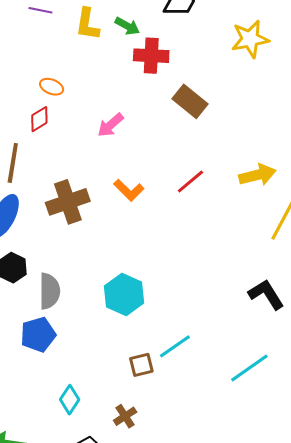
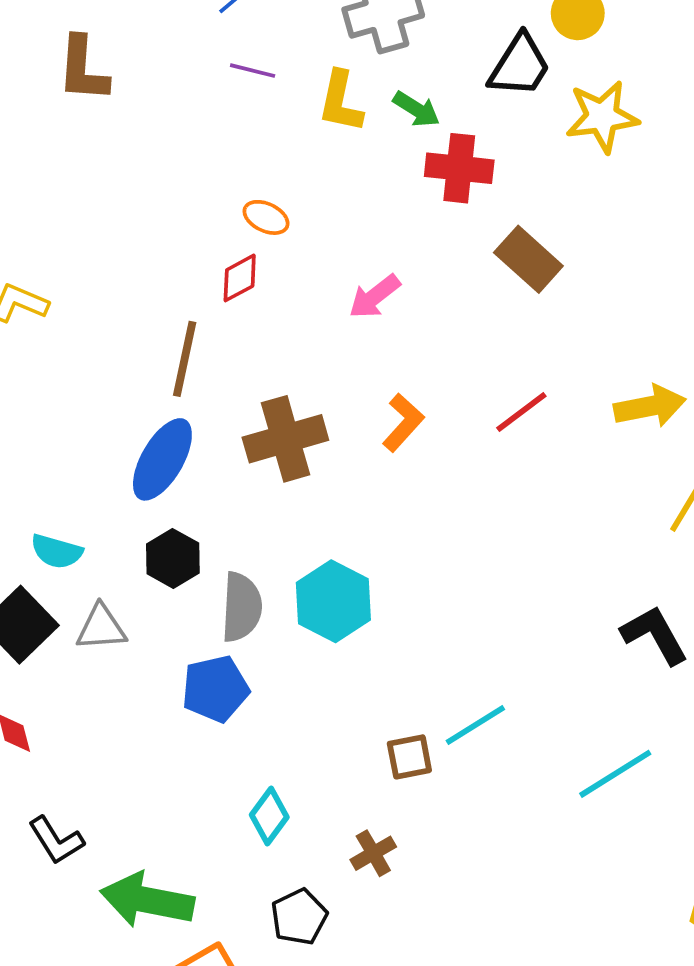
yellow star: (250, 39) -> (602, 117), moved
orange L-shape: (129, 190) -> (403, 423), turned -96
cyan hexagon: (124, 295) -> (333, 601), moved

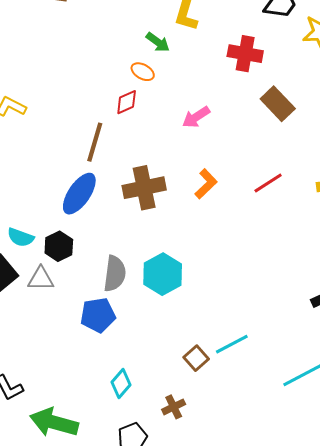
green arrow: (416, 109) -> (158, 42), moved
black hexagon: (173, 558) -> (59, 246), moved
brown square: (409, 757) -> (196, 358), turned -35

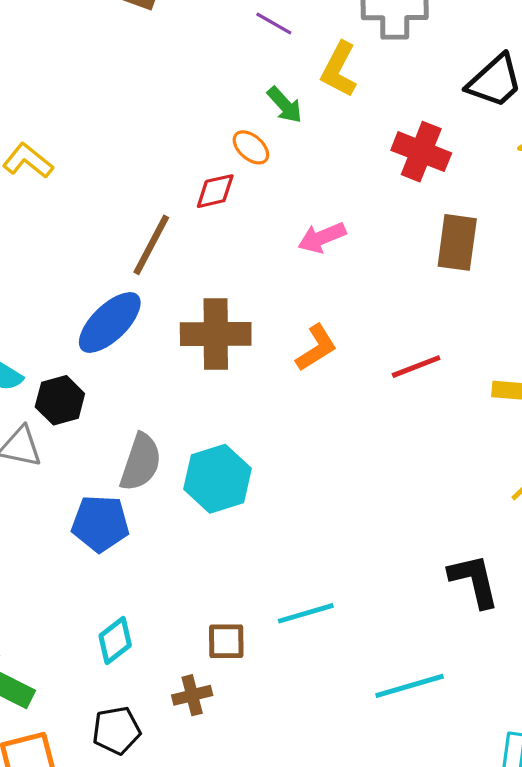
brown rectangle: (278, 104) -> (457, 242), turned 40
brown square: (196, 358) -> (226, 641), moved, turned 30

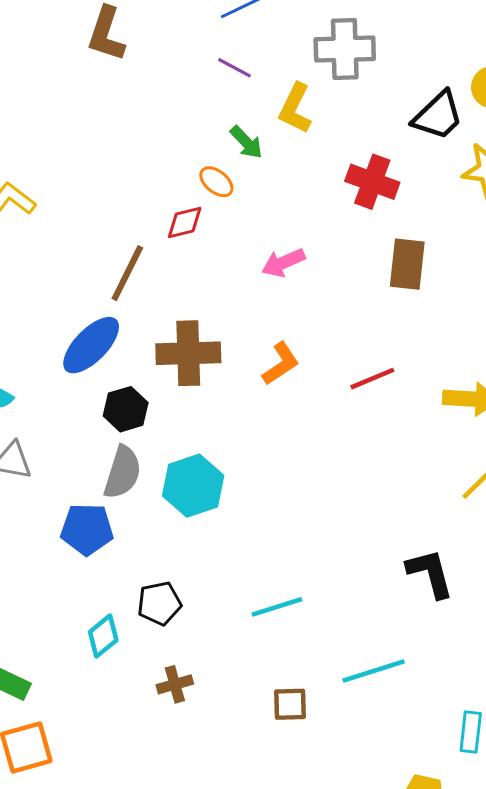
black hexagon: (60, 400) -> (126, 409), moved
brown square: (226, 641) -> (290, 704), moved
black pentagon: (116, 730) -> (159, 603), moved

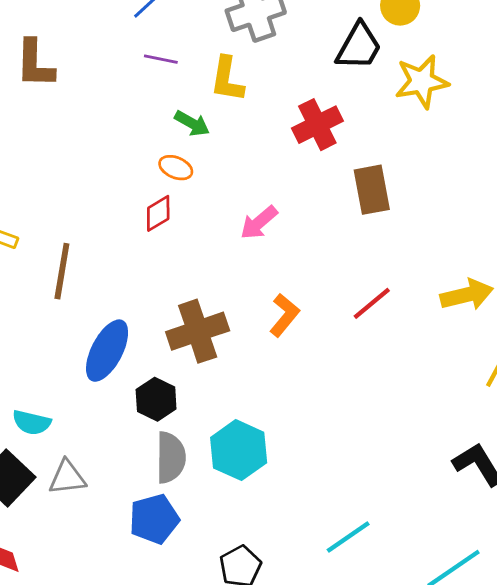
red cross: (372, 182) -> (317, 125), turned -30
brown line: (127, 273) -> (62, 271), moved

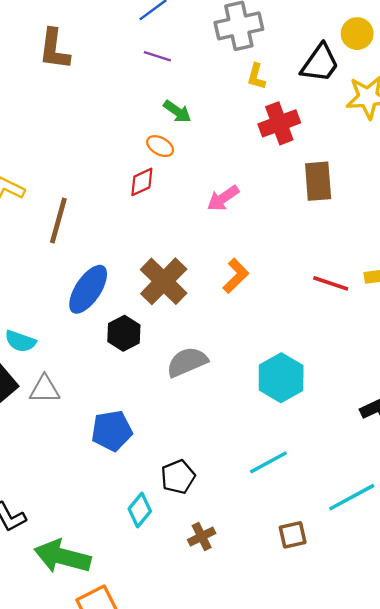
yellow L-shape: (227, 79) -> (256, 77), moved, size x0.7
red line: (372, 303) -> (331, 283), moved, turned 52
brown cross: (198, 331) -> (164, 281), turned -33
cyan hexagon: (239, 450) -> (281, 378), moved
gray semicircle: (171, 457) -> (187, 362), moved, turned -120

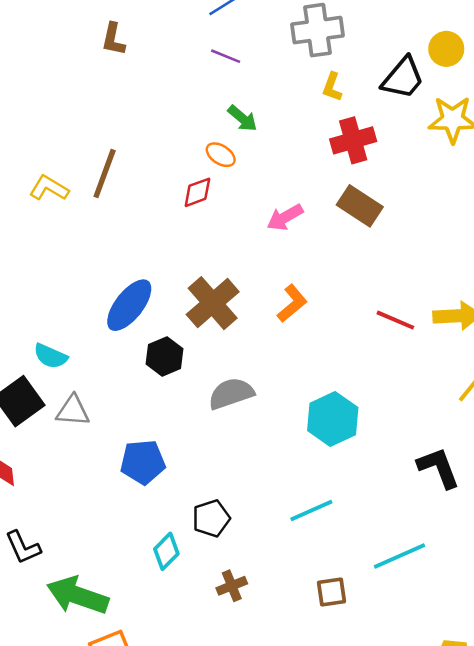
brown L-shape: (54, 49) -> (113, 39), size x0.7
brown rectangle: (318, 181) -> (360, 206), moved, turned -57
brown line: (58, 221) -> (105, 173), moved

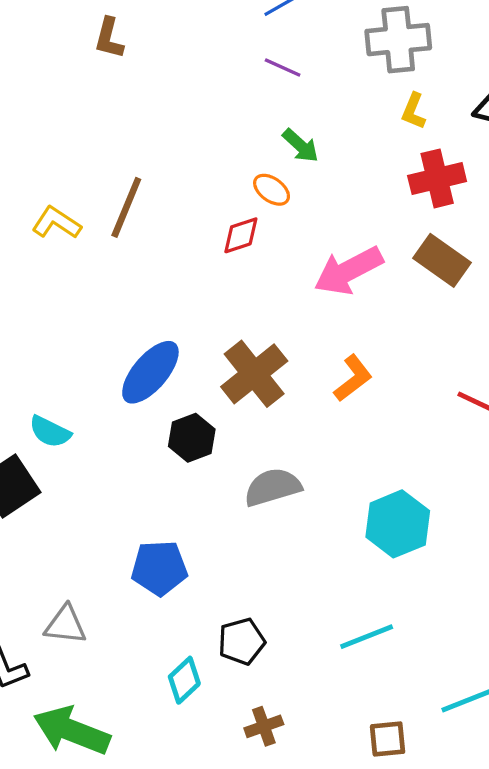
brown L-shape: (113, 39) -> (109, 38), moved
pink arrow: (285, 217) -> (348, 271), size x1.5
gray triangle: (73, 411) -> (65, 625), moved

